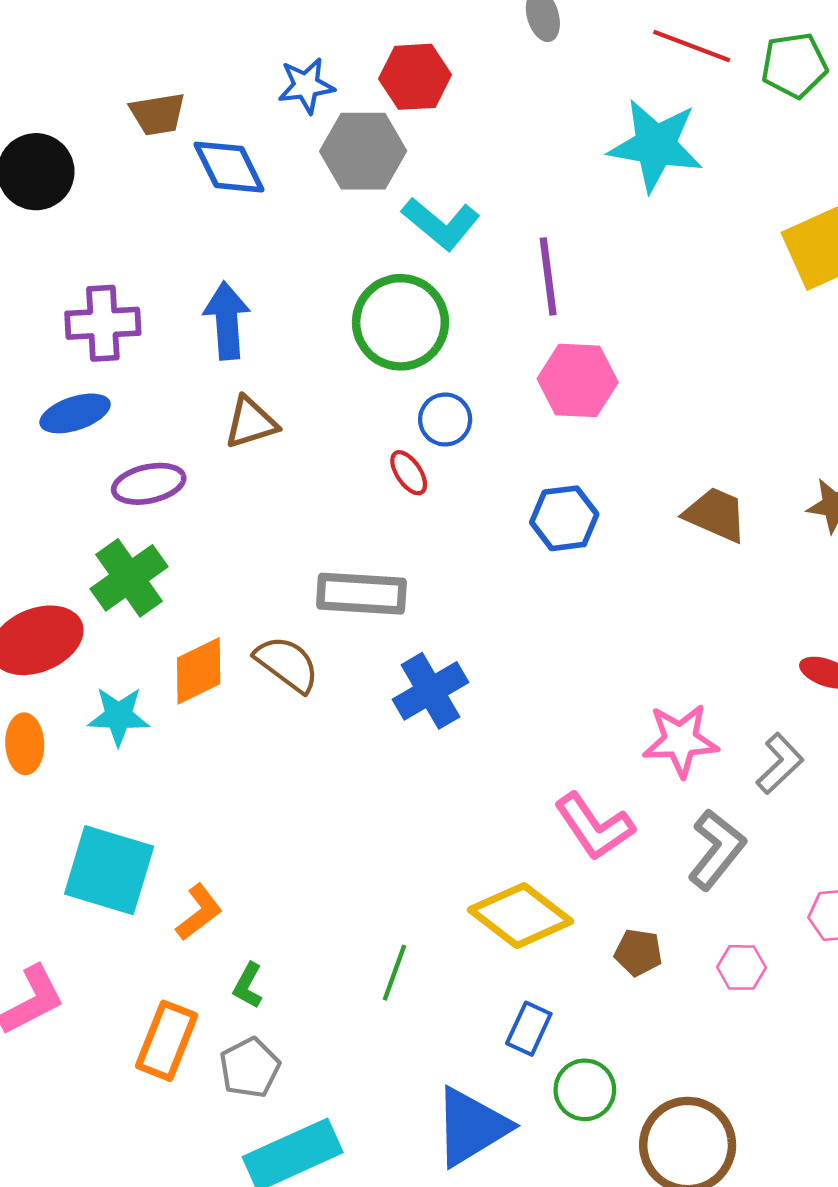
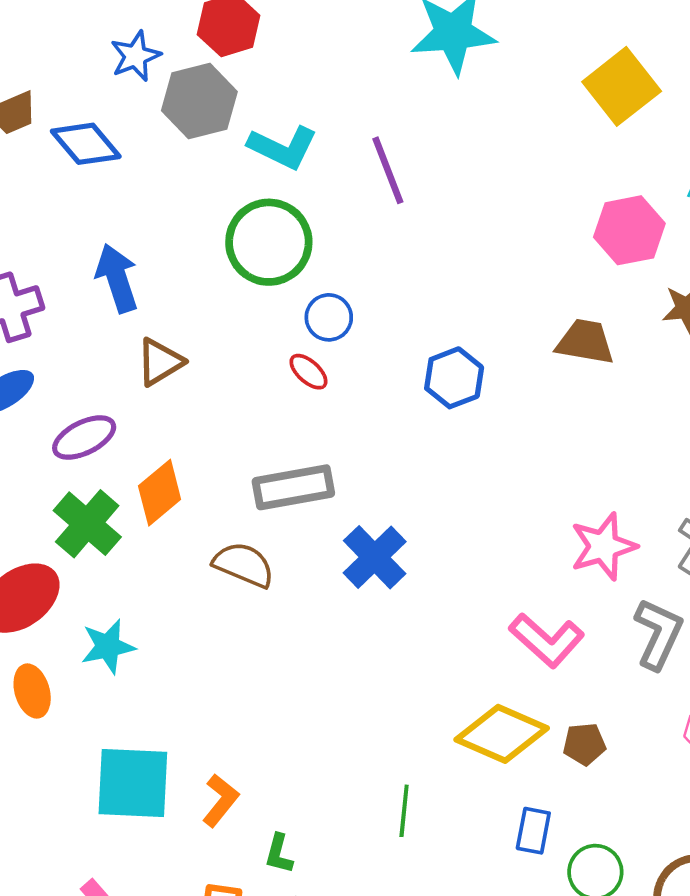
pink hexagon: (578, 380) -> (629, 230), moved
orange diamond: (199, 671) -> (160, 493), moved
brown pentagon: (638, 952) -> (584, 744), moved

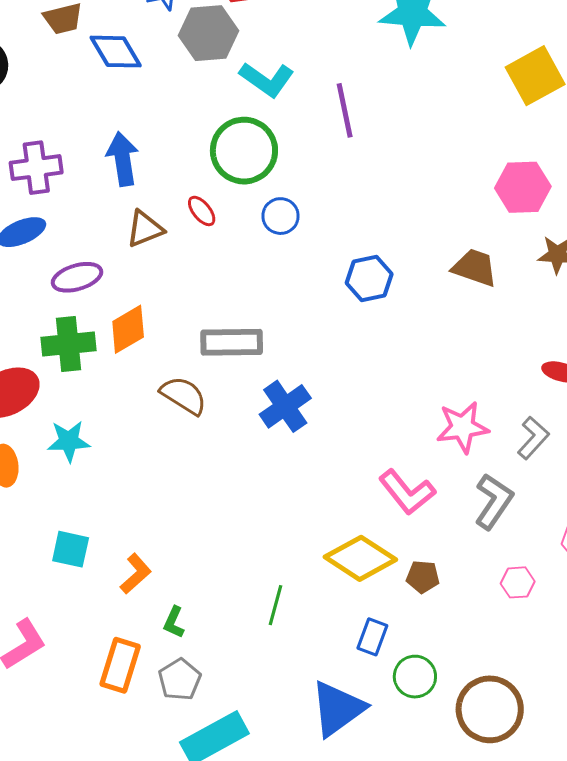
red ellipse: (309, 372) -> (202, 211), moved
green cross: (87, 524) -> (68, 344), turned 34
cyan square: (133, 783) -> (71, 549), size x0.6

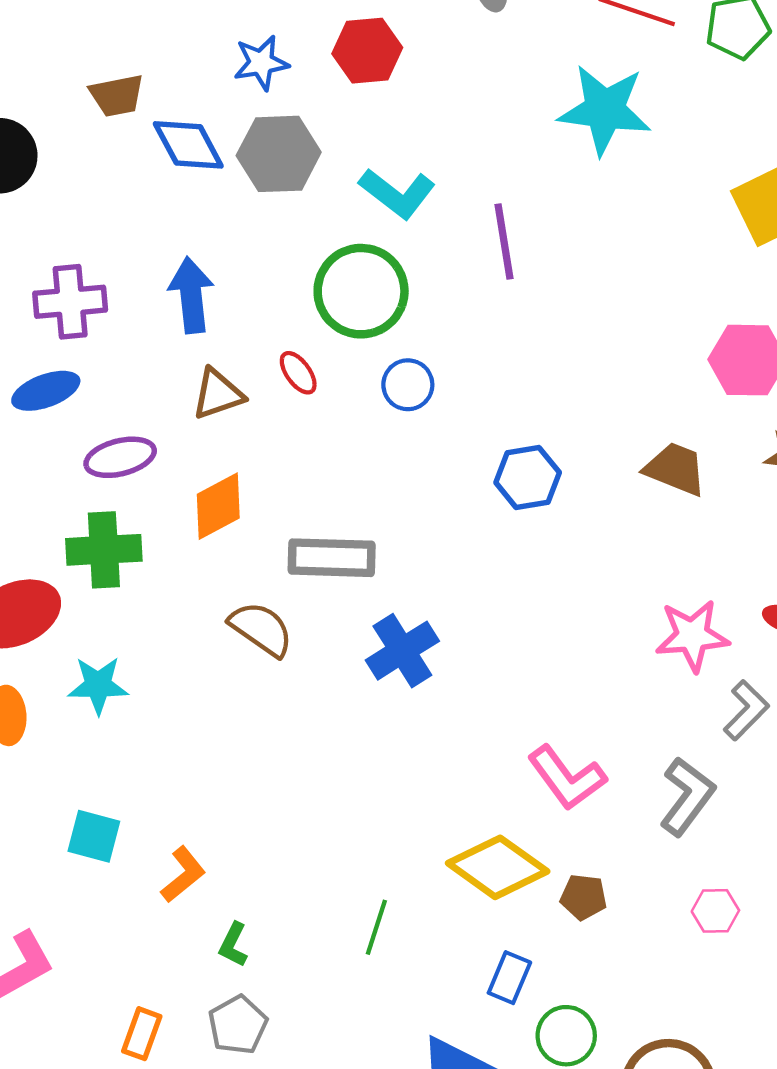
gray hexagon: (208, 33) -> (279, 154), moved
orange diamond: (128, 329) -> (218, 506), moved
pink star: (463, 427) -> (692, 636), moved
orange rectangle: (120, 665) -> (142, 1034), moved, size x0.7

